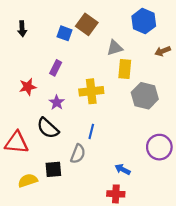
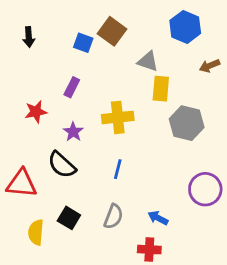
gray triangle: (115, 48) -> (148, 61), turned 36
gray semicircle: (78, 154) -> (113, 216), moved
black square: (53, 169) -> (69, 218), turned 36
yellow semicircle: (28, 181) -> (36, 232), turned -66

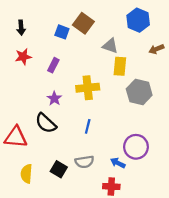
red star: (36, 112) -> (23, 57), moved
purple circle: (205, 189) -> (136, 147), moved
gray semicircle: (113, 216) -> (84, 162), turned 60
black square: (69, 218) -> (59, 169), moved

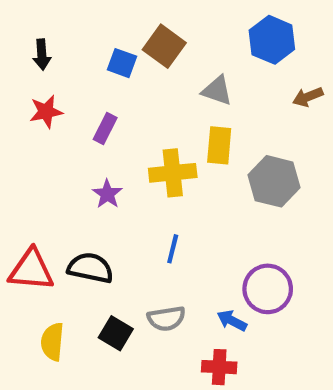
yellow rectangle: (120, 66) -> (219, 145), moved
black semicircle: (46, 123) -> (90, 268), moved, turned 150

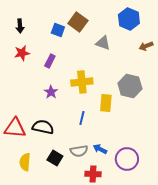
yellow rectangle: (219, 145) -> (106, 103), moved
purple circle: (268, 289) -> (127, 159), moved
blue arrow: (232, 321) -> (100, 149), moved
red cross: (219, 367) -> (93, 174), moved

